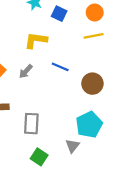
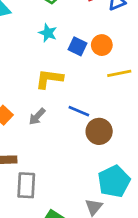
orange circle: (95, 13) -> (102, 45), moved
brown circle: (92, 84) -> (99, 131), moved
gray rectangle: (31, 124) -> (26, 185), moved

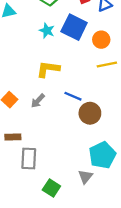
orange circle: (102, 45) -> (101, 40), moved
blue square: (77, 46) -> (74, 27), moved, size x1.6

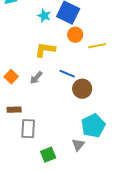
orange circle: (101, 40) -> (75, 35), moved
green square: (51, 188) -> (48, 155), turned 35

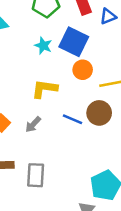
brown circle: (82, 89) -> (99, 113), moved
gray rectangle: (28, 129) -> (36, 175), moved

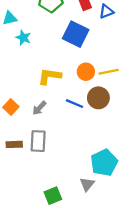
cyan star: (43, 46) -> (23, 38), moved
orange circle: (83, 70) -> (86, 72), moved
gray rectangle: (36, 175) -> (38, 141), moved

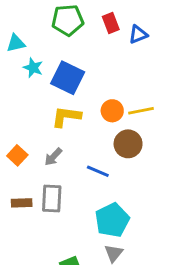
blue square: (76, 34) -> (68, 78), moved
blue line: (75, 104) -> (98, 171), moved
cyan pentagon: (104, 163) -> (112, 220), moved

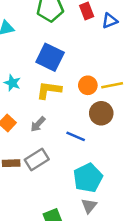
cyan star: (33, 68) -> (12, 83), moved
gray rectangle: (52, 199) -> (37, 160), turned 55

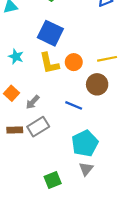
orange circle: (88, 85) -> (74, 62), moved
yellow L-shape: (49, 90) -> (49, 63), turned -110
gray arrow: (38, 124) -> (33, 102), moved

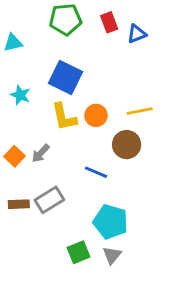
cyan star: (16, 57) -> (20, 95), moved
gray arrow: (33, 102) -> (41, 153), moved
cyan pentagon: (85, 143) -> (111, 222), turned -30
green square: (53, 180) -> (79, 252), moved

